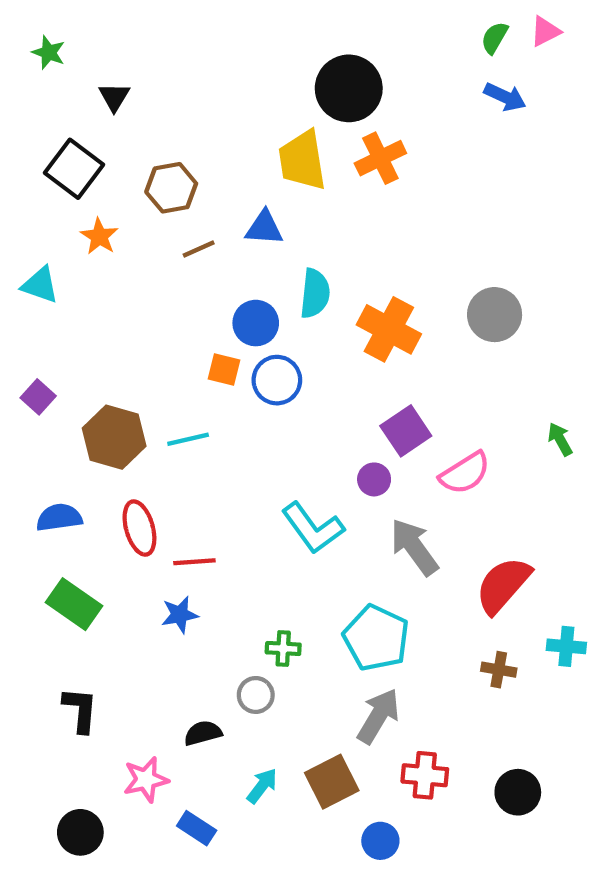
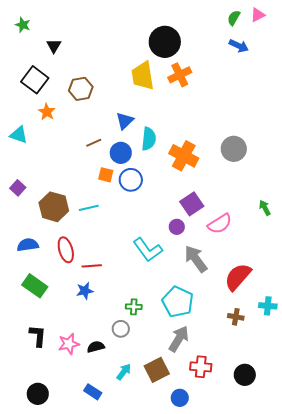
blue triangle: (264, 228) -> (125, 121), moved, turned -48
brown line: (199, 249) -> (94, 143), moved
pink star: (146, 780) -> (69, 344), moved

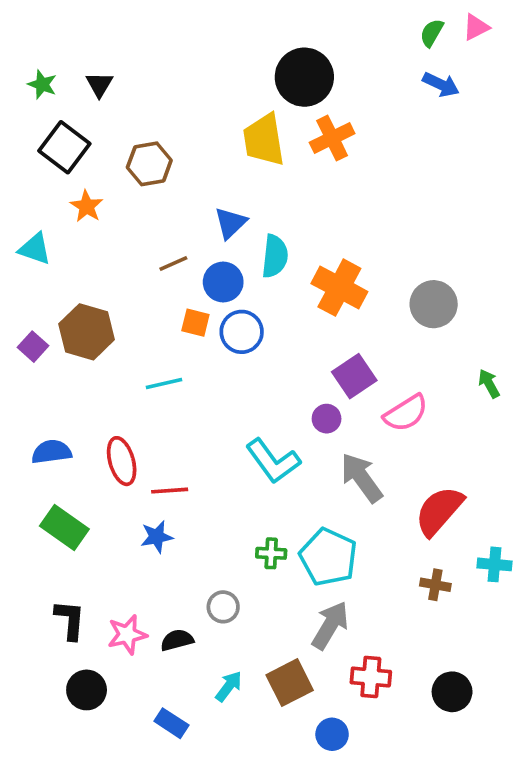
green star: (23, 25) -> (42, 84), moved
gray circle: (234, 149) -> (434, 304), moved
brown hexagon: (54, 207) -> (87, 332), moved
green cross: (134, 307) -> (271, 553), moved
black circle: (38, 394) -> (87, 690), moved

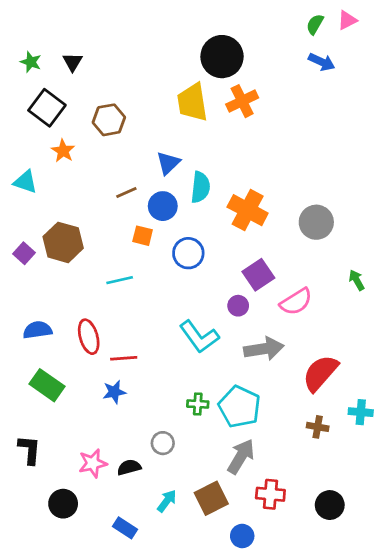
blue circle: (242, 332) -> (188, 253), moved
gray arrow: (362, 478) -> (264, 349), turned 117
black L-shape: (70, 620) -> (29, 450), moved

